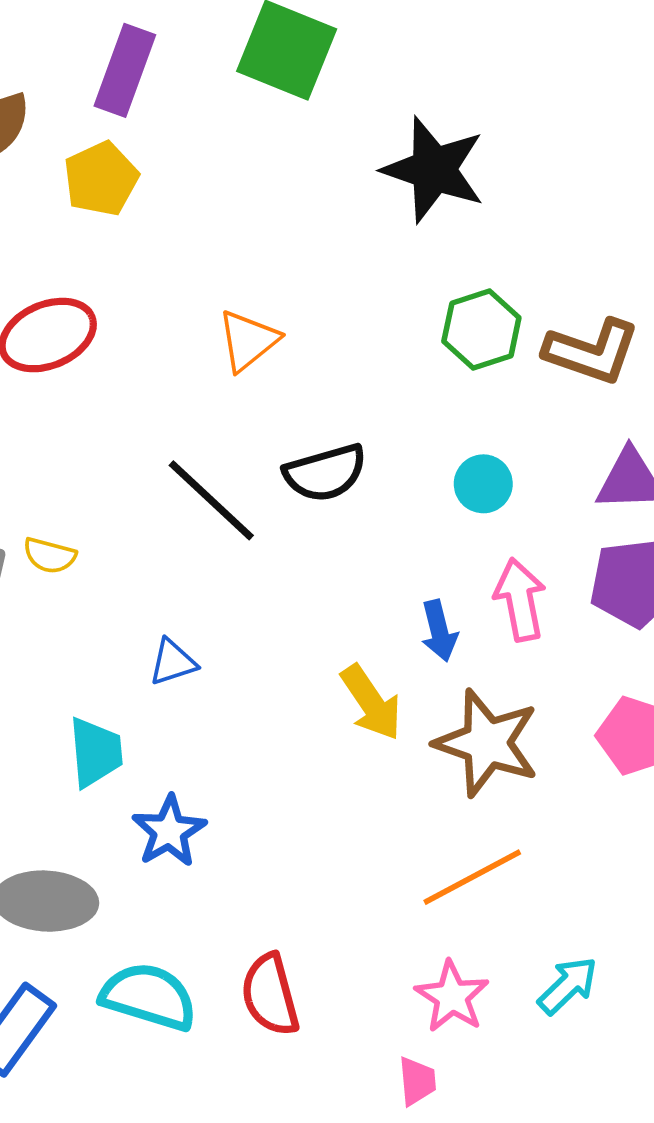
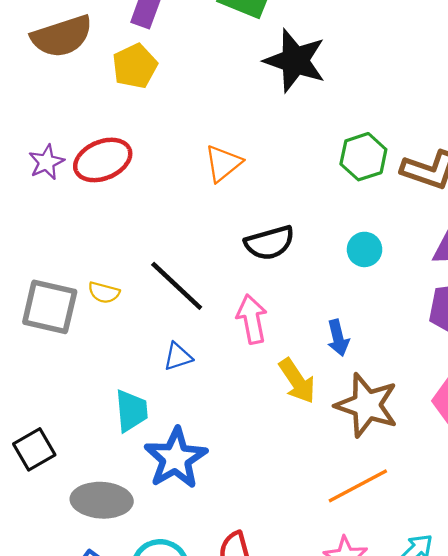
black star: (434, 170) -> (295, 61), moved
black line: (211, 500) -> (177, 286), moved
pink arrow: (520, 600) -> (252, 319), moved
blue star: (169, 831) -> (176, 458), size x1.4

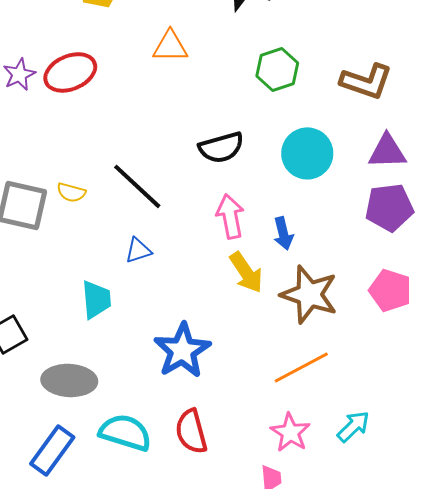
green hexagon: (363, 157) -> (277, 69), moved
orange triangle: (223, 163) -> (170, 46), moved, turned 39
cyan circle: (365, 249) -> (307, 153), size x1.6
pink arrow: (252, 319) -> (230, 216), moved
blue star: (176, 458) -> (182, 350), moved

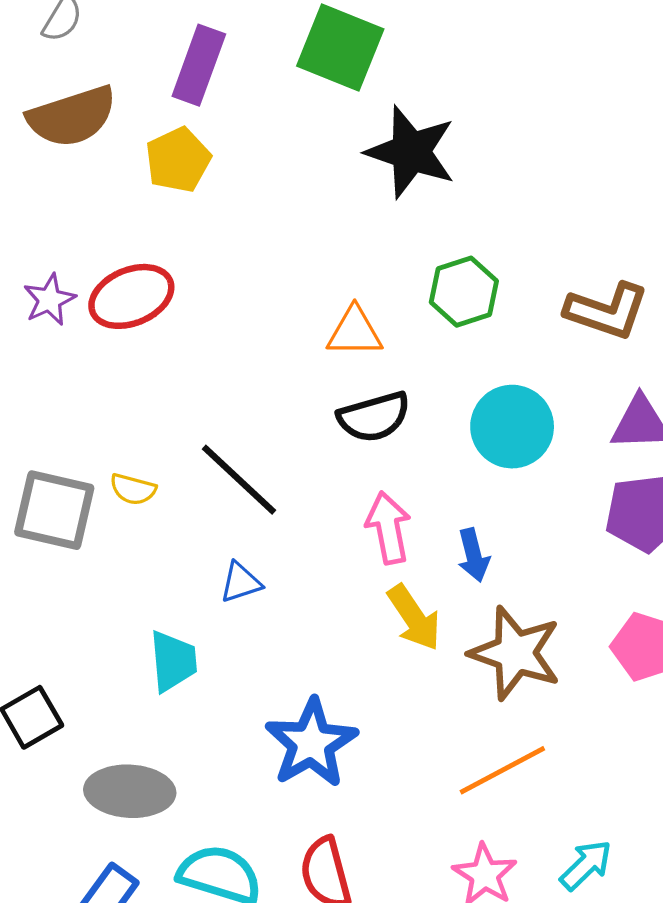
orange triangle: (170, 46) -> (355, 332), moved

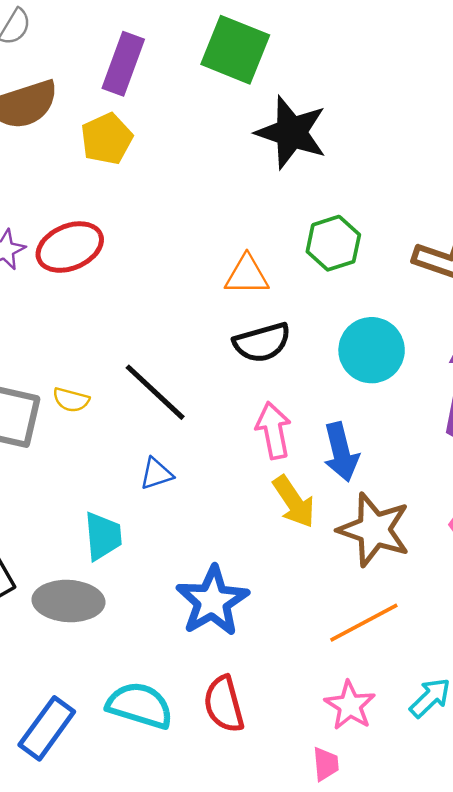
blue arrow: (474, 555) -> (341, 452), size x1.4
gray ellipse: (130, 791) -> (68, 601), moved

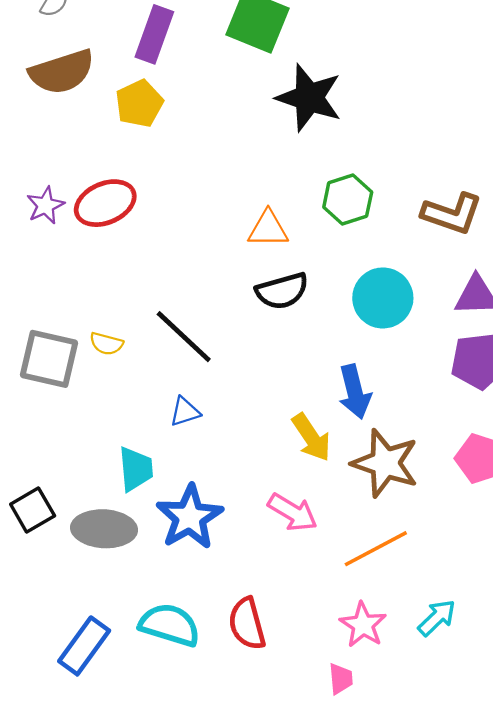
pink arrow: (273, 430) -> (293, 512), moved, turned 132
blue star: (212, 601) -> (190, 517), moved

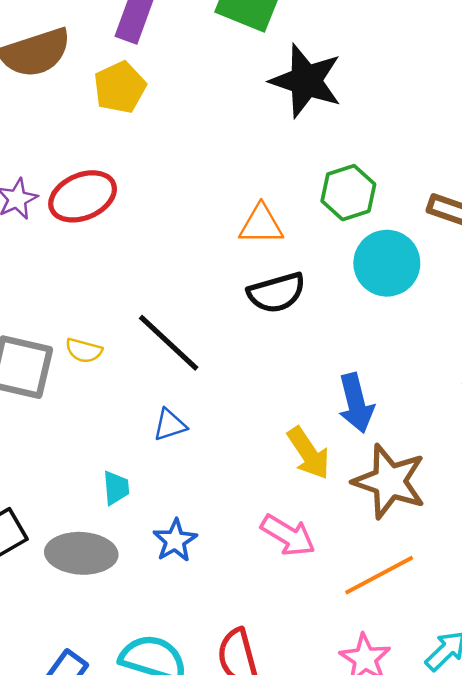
cyan circle: (383, 298) -> (387, 263), moved
cyan trapezoid: (136, 469) -> (116, 488), size x0.7
blue star: (190, 517) -> (175, 540), size x0.6

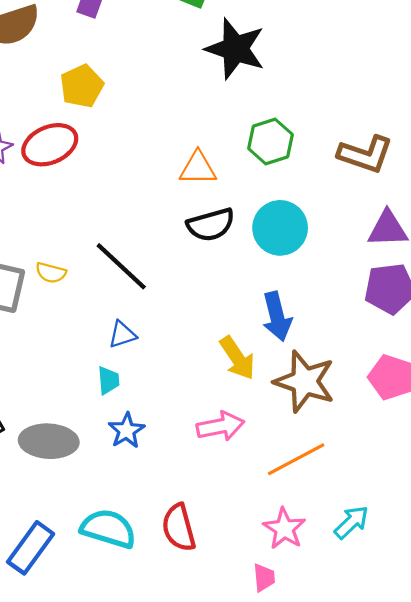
yellow pentagon: (120, 87) -> (82, 86), moved
cyan circle: (387, 263) -> (280, 228), moved
cyan trapezoid: (116, 488) -> (108, 380), moved
pink arrow: (288, 535) -> (220, 426), turned -42

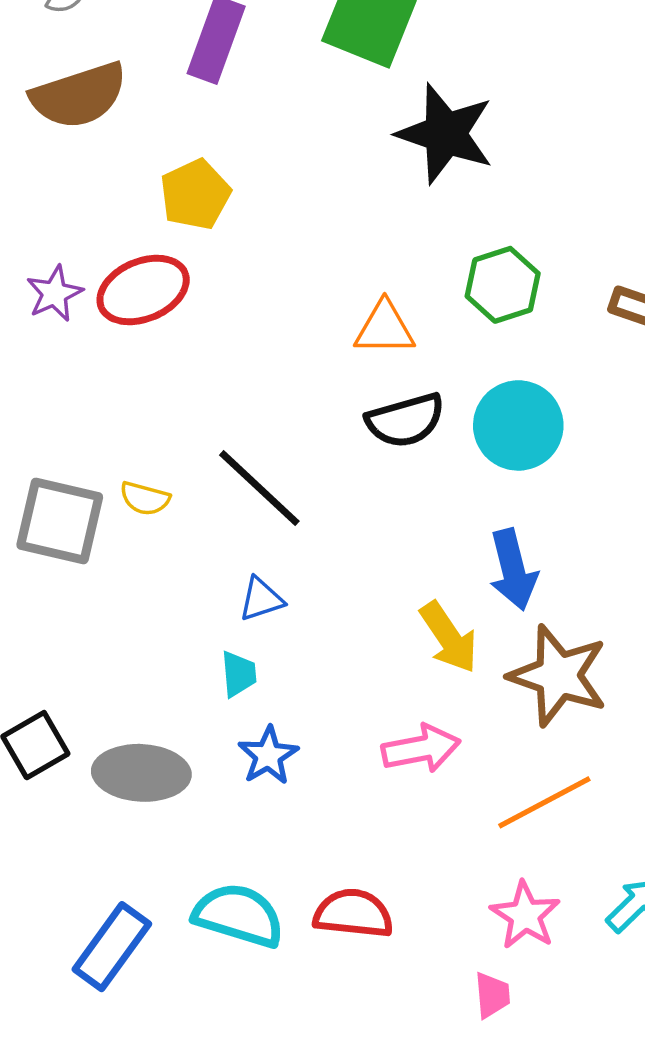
red semicircle: (179, 528) -> (353, 914), turned 111

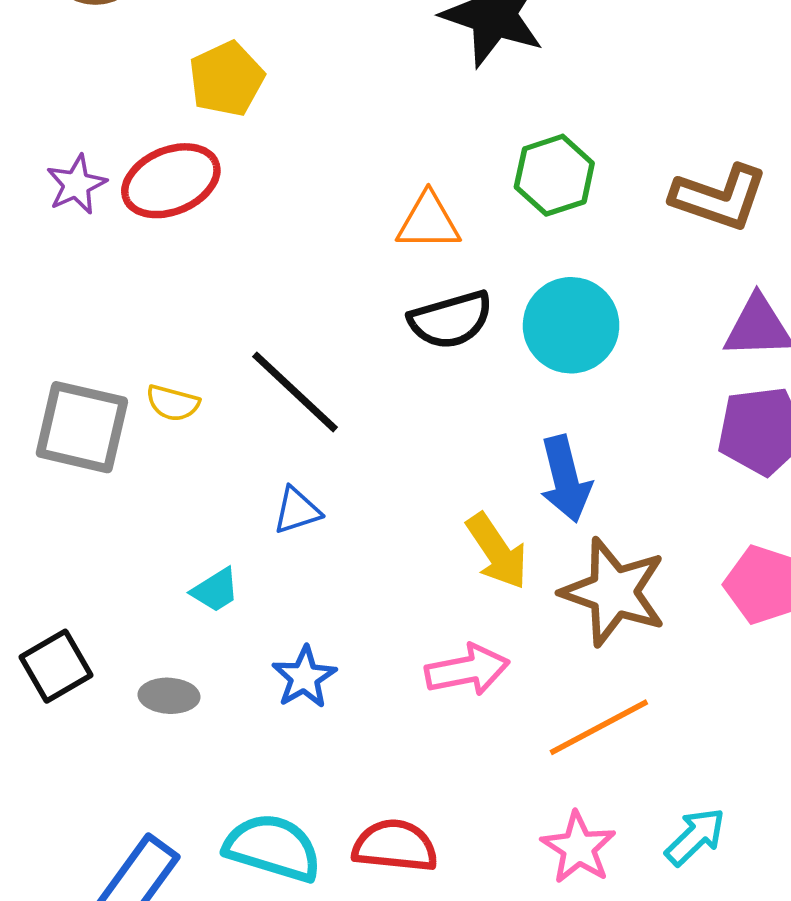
cyan trapezoid: (239, 674) -> (215, 590), moved, turned 63
gray ellipse: (141, 773) -> (169, 696), size x0.6

